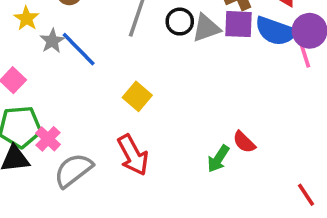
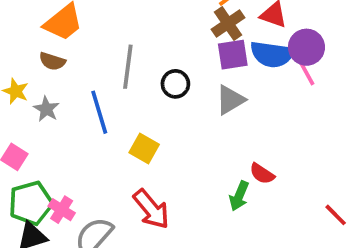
black circle: (180, 22) -> (175, 84), moved
gray triangle: (206, 28) -> (230, 100), moved
blue line: (79, 49) -> (99, 112), moved, turned 39

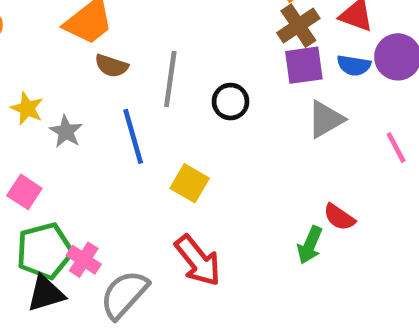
blue semicircle: (272, 54) -> (354, 65), size x0.6
brown semicircle: (52, 61) -> (111, 66), moved
pink line: (307, 73) -> (396, 147), moved
gray triangle: (230, 100) -> (326, 119), moved

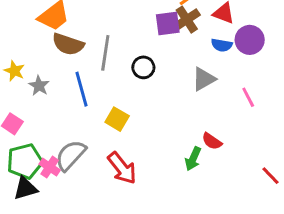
purple square: (304, 65) -> (168, 24), moved
brown semicircle: (111, 66) -> (68, 44), size x1.5
gray semicircle: (124, 295) -> (71, 155), moved

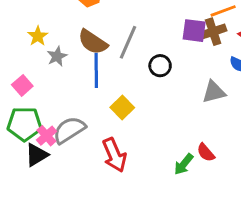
brown semicircle: (68, 44) -> (93, 42), moved
black triangle: (25, 188) -> (37, 155), moved, turned -30

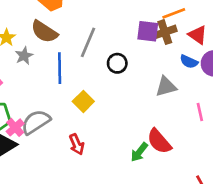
brown semicircle: (93, 42) -> (44, 32), moved
red semicircle: (206, 153) -> (159, 141), size x1.5
red arrow: (114, 155) -> (77, 144), size x0.7

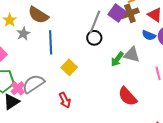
purple square: (148, 31) -> (117, 13), turned 30
gray line: (88, 42) -> (95, 22), moved
gray triangle: (166, 87) -> (132, 55), turned 30
green arrow: (139, 152) -> (117, 59), moved

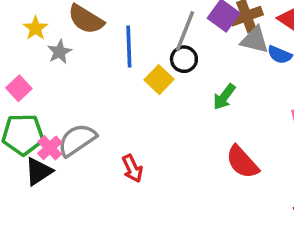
blue line: (51, 42) -> (129, 47), moved
gray triangle: (132, 55) -> (255, 40), moved
yellow square: (69, 67) -> (159, 80), moved

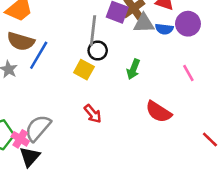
blue line: (129, 47) -> (39, 55), moved, turned 48
red arrow: (132, 169) -> (93, 114), moved
black triangle: (39, 171) -> (30, 157), moved

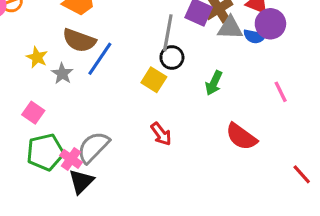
purple circle: (188, 24) -> (270, 24), moved

